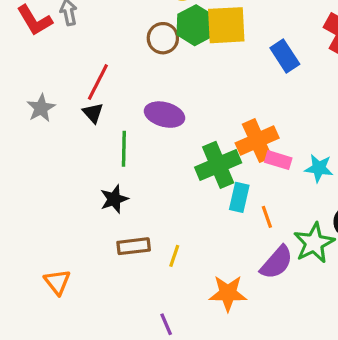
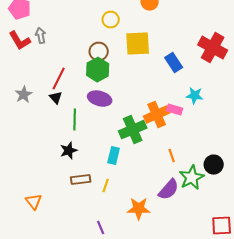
green hexagon: (195, 25) -> (98, 70), moved
pink rectangle: (278, 160) -> (175, 110), moved
cyan star: (319, 168) -> (195, 96), moved
cyan rectangle: (239, 197) -> (114, 156), moved
orange line: (267, 217) -> (172, 156), moved

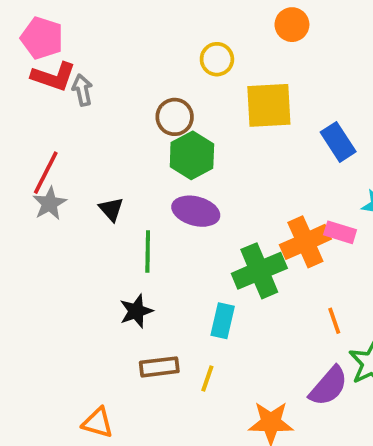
red L-shape: (20, 41) -> (53, 77), moved, turned -40
brown circle: (99, 52) -> (175, 117), moved
red line: (59, 79) -> (46, 173), moved
orange triangle: (34, 202) -> (98, 423), moved, turned -36

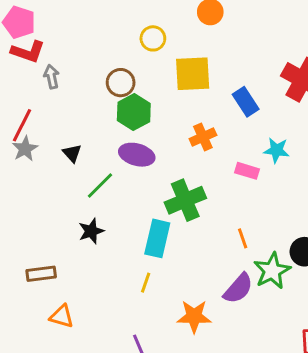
gray arrow: (82, 90) -> (51, 77), moved
orange cross: (305, 242) -> (203, 137), moved, size x0.7
green line: (148, 252) -> (100, 186), turned 44
cyan rectangle: (223, 321) -> (157, 238), size x1.4
brown rectangle: (159, 367) -> (41, 274), moved

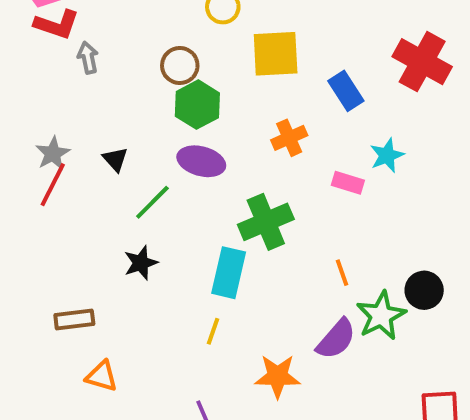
red line: (22, 125) -> (53, 185), moved
cyan star: (276, 150) -> (387, 155), turned -30

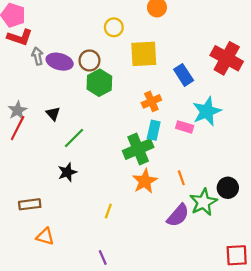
cyan star: (387, 155) -> (207, 111), size x1.5
purple ellipse: (201, 161) -> (60, 62), moved
cyan rectangle: (229, 273) -> (154, 130), moved, size x0.7
orange star: (278, 376) -> (145, 181), moved, turned -30

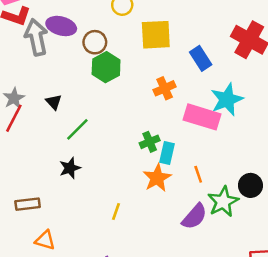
gray arrow: (37, 56) -> (36, 37), size x1.8
purple ellipse: (60, 62) -> (61, 26), moved
pink rectangle: (185, 127) -> (202, 117), size x1.8
cyan rectangle: (154, 130) -> (167, 153), moved
green cross: (138, 149) -> (150, 142), size x0.6

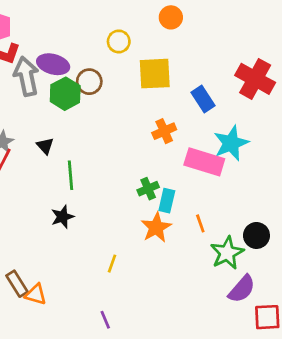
green hexagon: (106, 67) -> (65, 94), moved
green line: (77, 129) -> (71, 175), turned -50
brown rectangle: (28, 204) -> (17, 284), moved, turned 65
purple semicircle: (194, 217) -> (242, 289), moved

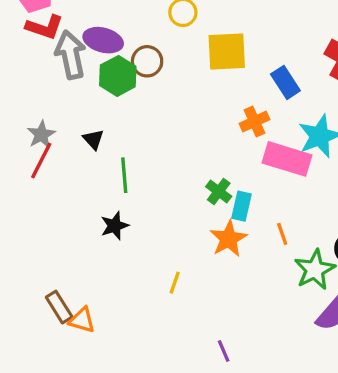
orange cross: (164, 131) -> (255, 122), moved
green cross: (148, 189) -> (219, 191), turned -30
purple line: (105, 320) -> (224, 351), moved

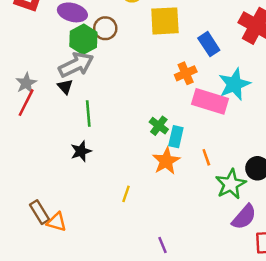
gray arrow: (71, 55) -> (76, 65), moved, turned 76

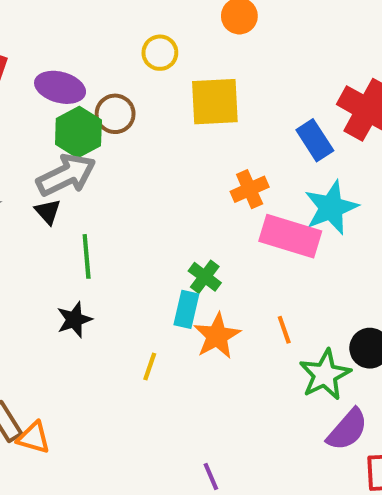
blue rectangle: (209, 44) -> (315, 140), moved
cyan rectangle: (176, 137) -> (186, 309), moved
yellow line: (126, 194) -> (150, 366), moved

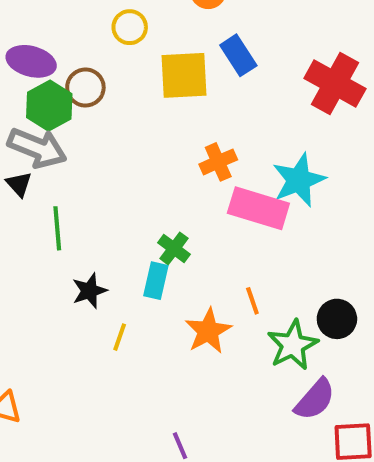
blue rectangle: (315, 140) -> (238, 55), moved
gray arrow: (66, 175) -> (37, 148), turned 48
black star: (74, 320) -> (89, 291), moved
orange star: (217, 336) -> (208, 331), moved

